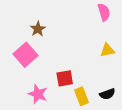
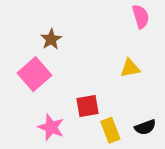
yellow triangle: (107, 50) -> (130, 68), moved

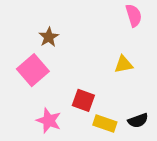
red square: (88, 106) -> (83, 100), turned 30
yellow rectangle: (110, 130) -> (105, 123), turned -50

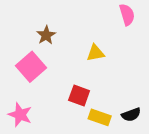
yellow triangle: (124, 64) -> (96, 53), moved
pink star: (49, 121) -> (20, 115), moved

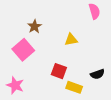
black semicircle: (131, 115) -> (97, 74), moved

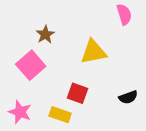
yellow triangle: (71, 40) -> (93, 52), size x1.5
yellow rectangle: (74, 87) -> (60, 115), moved

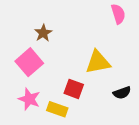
yellow triangle: (93, 52) -> (98, 62), moved
pink star: (20, 112) -> (29, 99), moved

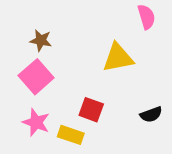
brown star: (43, 33) -> (41, 40), moved, turned -30
yellow triangle: (98, 62) -> (118, 58), moved

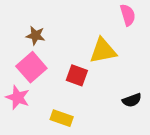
red square: (91, 110) -> (77, 75), moved
pink star: (36, 122) -> (18, 97), moved

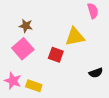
pink star: (18, 97) -> (13, 81), moved
yellow rectangle: (62, 118) -> (34, 86), moved

